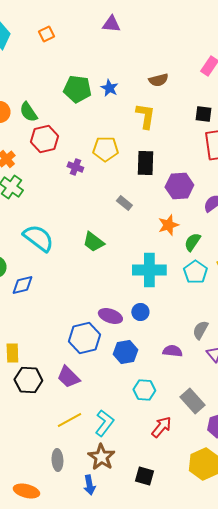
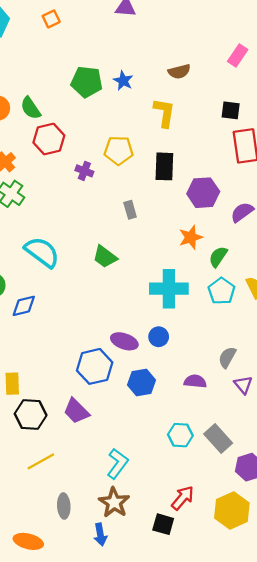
gray rectangle: (124, 203) -> (130, 210), moved, turned 35
cyan hexagon: (144, 390) -> (180, 435), moved
yellow line: (69, 420) -> (41, 461), moved
red arrow: (161, 427) -> (183, 498), moved

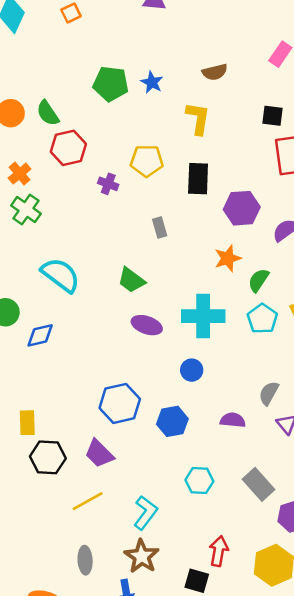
purple ellipse: (124, 341) -> (147, 325), moved
cyan hexagon: (180, 435) -> (199, 481), moved
yellow line: (41, 461) -> (88, 501), moved
red arrow: (183, 498) -> (219, 551), turned -30

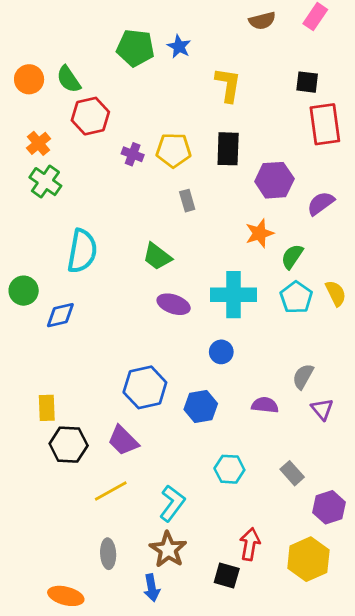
brown semicircle: (215, 72) -> (262, 21), moved
yellow pentagon: (147, 161) -> (174, 150), moved
cyan semicircle: (61, 275) -> (82, 251), turned 63
gray rectangle: (258, 484) -> (292, 473), size x0.7

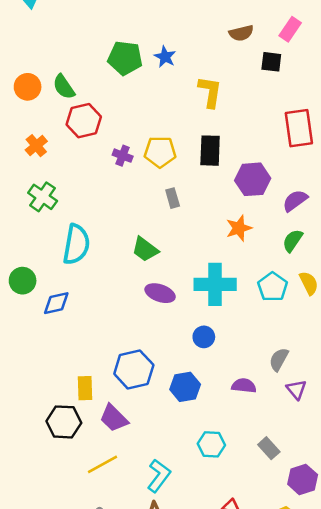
black square: (307, 82) -> (271, 62), moved
green cross: (45, 182) -> (43, 197), moved
green semicircle: (292, 256) -> (293, 241), moved
yellow rectangle: (47, 408) -> (85, 388), moved

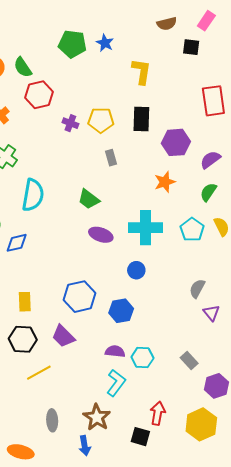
purple semicircle: (244, 386) -> (115, 351), moved
yellow rectangle: (85, 388) -> (25, 302), moved
yellow line: (103, 464) -> (39, 373), moved
cyan L-shape: (159, 476) -> (116, 383), moved

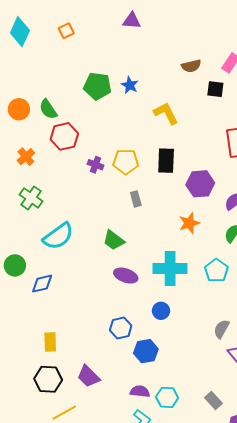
yellow L-shape: (141, 71) -> (166, 113), turned -36
cyan semicircle: (33, 195) -> (58, 236), turned 44
blue hexagon: (80, 297) -> (121, 328), moved, size x0.7

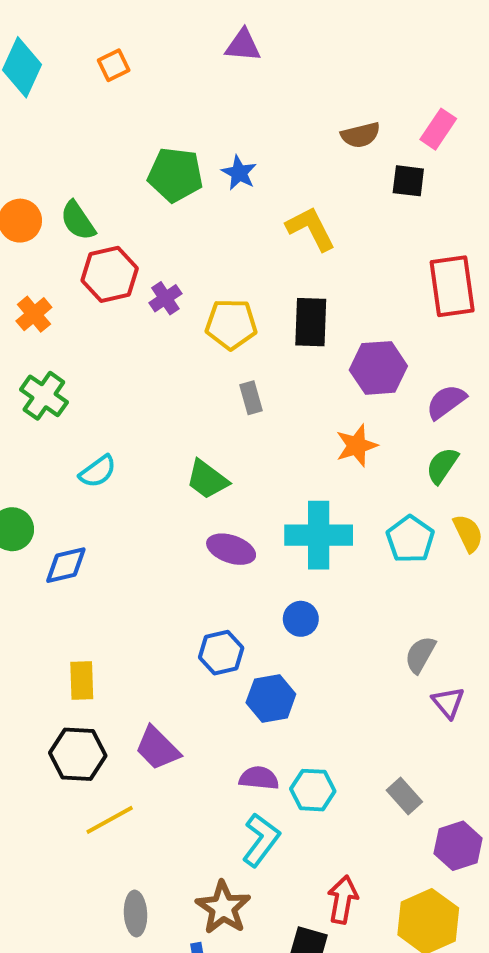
purple cross: (96, 165) -> (165, 298), moved, turned 35
cyan semicircle: (58, 236) -> (98, 471), size x0.6

